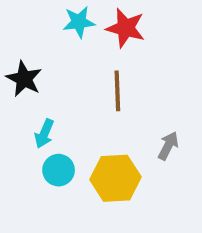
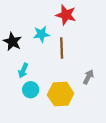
cyan star: (79, 22) -> (41, 34), moved

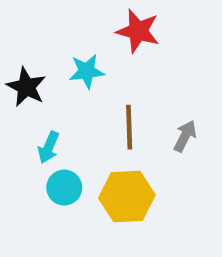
brown line: (62, 48) -> (129, 127), moved
gray arrow: (88, 77) -> (185, 136), moved

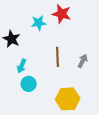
cyan star: (87, 71) -> (39, 23), moved
yellow hexagon: (127, 196) -> (68, 99), moved

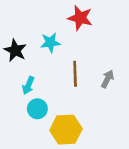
cyan star: (39, 23) -> (50, 43), moved
yellow hexagon: (68, 99) -> (66, 130), moved

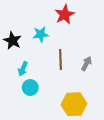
red star: (80, 18) -> (65, 15), turned 30
yellow hexagon: (66, 130) -> (74, 104), moved

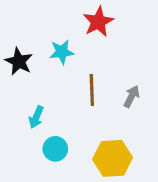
cyan arrow: (23, 69) -> (36, 117), moved
cyan circle: (30, 88) -> (55, 149), moved

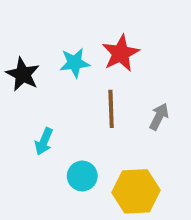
red star: (98, 22) -> (121, 53), moved
cyan circle: (55, 149) -> (82, 176), moved

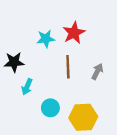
black star: (23, 74) -> (14, 62), moved, turned -30

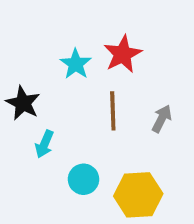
cyan star: (46, 39) -> (76, 64), turned -30
black star: (14, 62) -> (23, 103), turned 30

